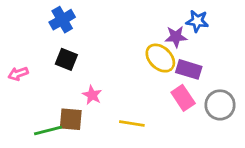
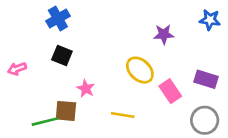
blue star: (197, 21) -> (210, 20), moved
yellow ellipse: (160, 58) -> (140, 70), moved
purple rectangle: (189, 69) -> (206, 79), moved
gray circle: (220, 105) -> (205, 120), moved

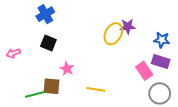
blue star: (210, 20) -> (162, 40), moved
yellow ellipse: (140, 70) -> (113, 34), moved, turned 75
pink rectangle: (170, 91) -> (144, 71), moved

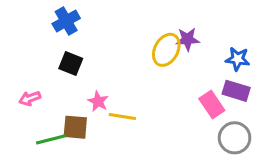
pink arrow: (13, 53) -> (30, 98), moved
yellow line: (96, 89) -> (122, 117), moved

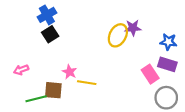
black square: (71, 63) -> (50, 34), moved, turned 35

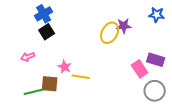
blue star: (168, 42) -> (157, 15), moved
pink arrow: (21, 70) -> (28, 57), moved

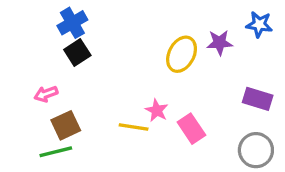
purple star: (124, 26) -> (220, 43), moved
pink star: (65, 67) -> (157, 110), moved
pink rectangle: (140, 69) -> (191, 129), moved
brown square: (50, 84) -> (66, 125), moved, turned -30

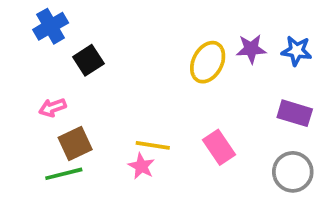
blue cross: (72, 23) -> (51, 26), moved
blue star: (259, 24) -> (297, 51), moved
pink star: (157, 110) -> (141, 166), moved

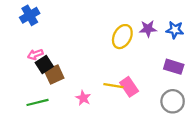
black square: (88, 60) -> (44, 64), moved
pink arrow: (52, 108) -> (35, 54), moved
brown square: (75, 143) -> (54, 75), moved
yellow line: (153, 145) -> (113, 86), moved

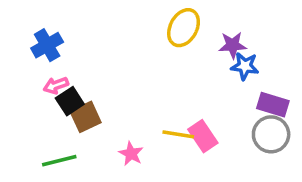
blue cross: (30, 15) -> (47, 45), moved
blue star: (175, 30) -> (245, 66), moved
yellow ellipse: (122, 37) -> (184, 28), moved
gray circle: (173, 101) -> (271, 134), moved

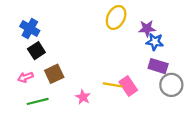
blue cross: (47, 45) -> (30, 29), turned -30
pink arrow: (56, 85) -> (25, 77), moved
black square: (70, 101) -> (36, 51), moved
purple rectangle: (273, 105) -> (158, 66), moved

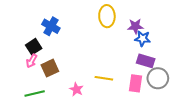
yellow ellipse: (116, 17) -> (107, 16), turned -30
blue cross: (30, 29) -> (51, 26), moved
pink arrow: (25, 77) -> (32, 61), moved, turned -40
pink rectangle: (128, 86) -> (135, 83), moved, turned 42

